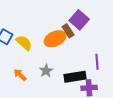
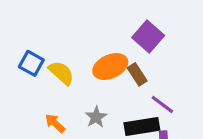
brown rectangle: (68, 31) -> (137, 74), moved
purple line: (97, 62) -> (162, 104), moved, turned -49

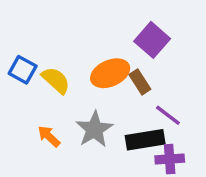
gray star: (96, 117) -> (94, 129), size x1.5

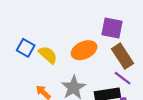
purple square: (152, 40) -> (112, 28), turned -30
brown rectangle: (140, 82) -> (123, 56), moved, size x1.5

